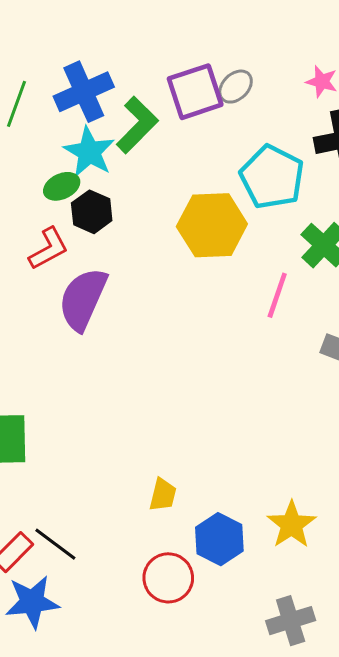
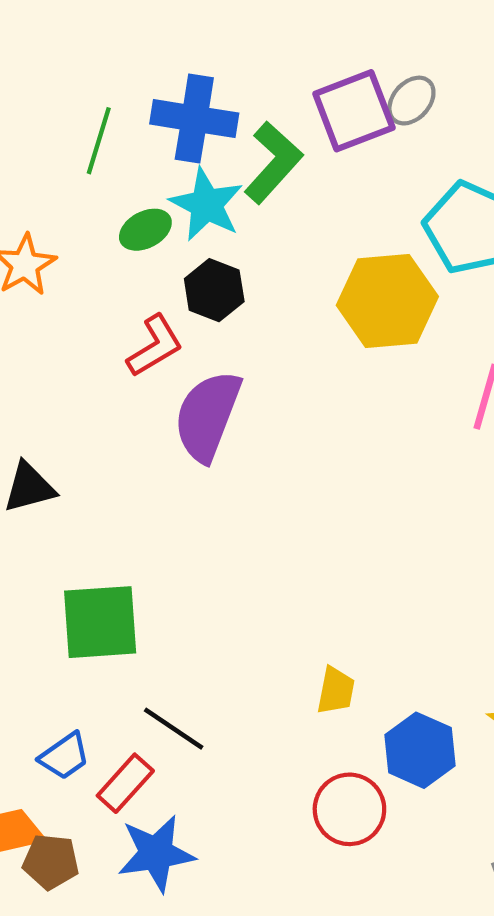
blue cross: (84, 92) -> (194, 119), turned 36
green ellipse: (62, 186) -> (145, 230), moved
black line: (55, 544) -> (174, 729), moved

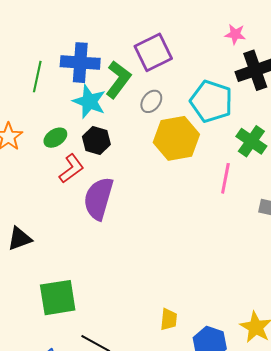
gray ellipse: (411, 101) -> (151, 101), moved
green ellipse: (145, 230) -> (55, 138), moved

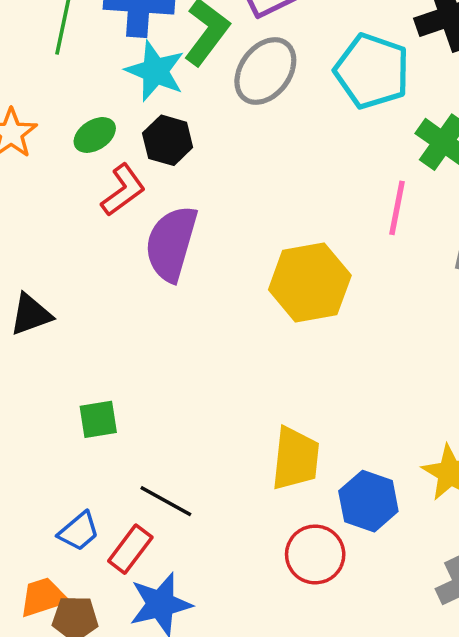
gray ellipse: (151, 101) -> (265, 71), size x1.6
yellow hexagon: (176, 138) -> (310, 283), moved
green square: (58, 298) -> (98, 419), size x0.6
yellow trapezoid: (169, 319) -> (296, 458), size x1.6

